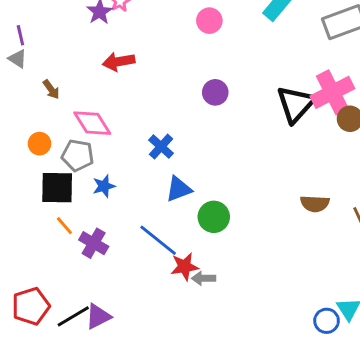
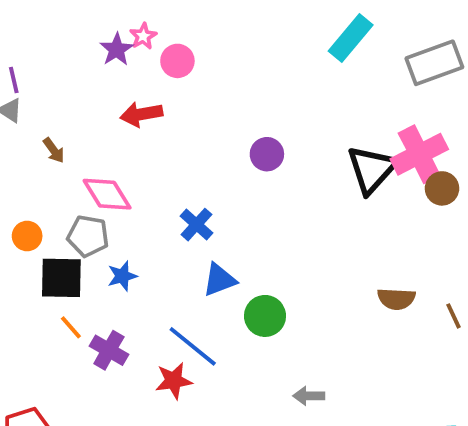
pink circle: (209, 21) -> (177, 61), moved
orange circle: (40, 144) -> (27, 236), moved
red star: (184, 267) -> (174, 381), moved
gray arrow: (204, 278) -> (309, 396), moved

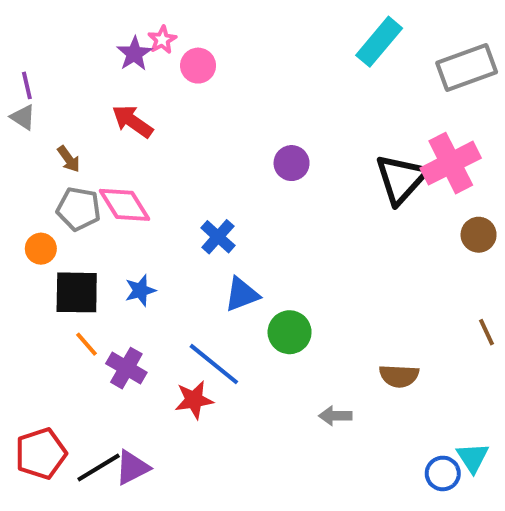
red arrow: (141, 114) -> (132, 121), moved, turned 45
brown circle: (442, 188) -> (479, 235), moved
gray pentagon: (88, 236) -> (79, 209), moved
brown semicircle: (396, 299) -> (399, 376), moved

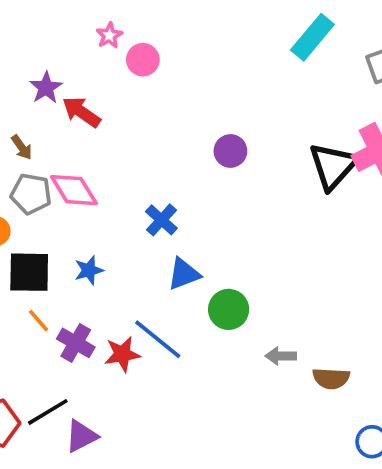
purple star: (134, 54) -> (46, 88), moved
brown semicircle: (399, 376) -> (331, 378), moved
red star: (194, 400) -> (122, 354), moved
gray arrow: (335, 416) -> (281, 356), moved
black line: (99, 468) -> (48, 412), moved

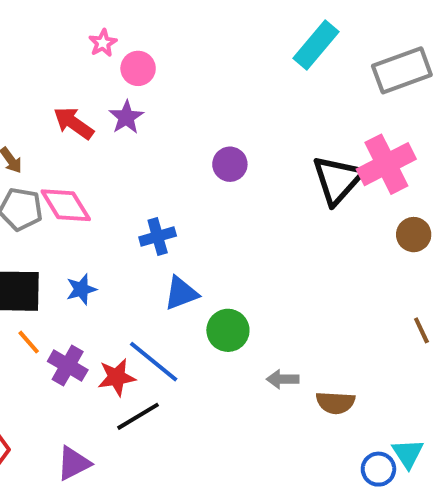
purple star: (46, 88) -> (126, 117), moved
blue cross: (161, 220) -> (158, 237), turned 32
black line: (48, 412) -> (138, 416), moved

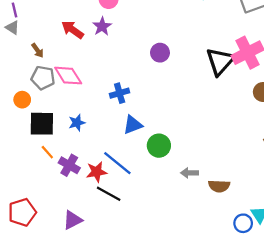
black line: (138, 416) -> (109, 194), turned 60

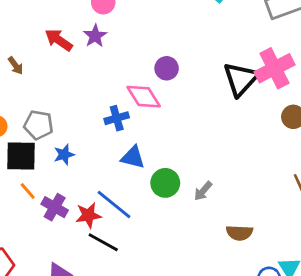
pink diamond: (68, 76) -> (144, 97), moved
gray pentagon: (43, 78) -> (38, 125), moved
blue triangle: (133, 125) -> (133, 157), turned 35
gray arrow: (190, 173) -> (203, 191), moved, turned -49

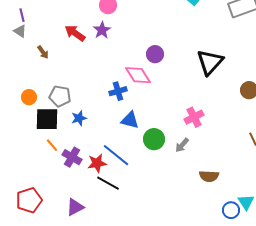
pink cross: (274, 68) -> (194, 117), moved, size x0.7

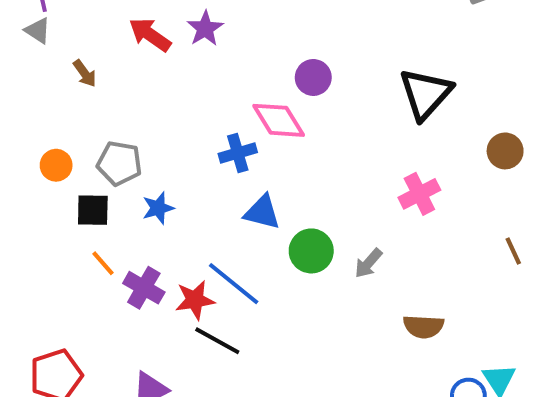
pink cross: (194, 117) -> (419, 194), moved
black square: (47, 119) -> (93, 210), size x0.7

